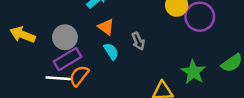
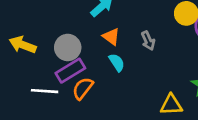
gray arrow: (138, 41) -> (148, 41), moved
white line: (59, 78) -> (45, 91), moved

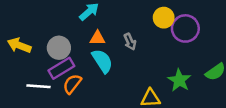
orange triangle: (111, 37) -> (97, 38), turned -35
cyan semicircle: (117, 62) -> (102, 61), size x1.5

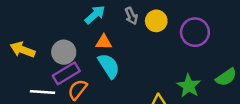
yellow circle: (164, 18) -> (156, 21), moved
gray arrow: (130, 42) -> (131, 16), moved

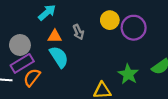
gray arrow: (131, 16) -> (78, 32), moved
yellow circle: (156, 21) -> (110, 20), moved

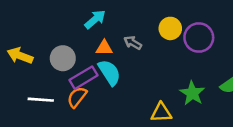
gray arrow: (78, 32) -> (133, 43), turned 144
purple rectangle: (22, 63) -> (83, 78), moved

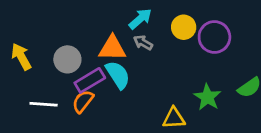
cyan arrow: (95, 19) -> (140, 19), moved
orange triangle: (104, 48) -> (112, 48), size x1.5
yellow arrow: (20, 56) -> (21, 57), turned 40

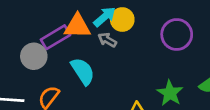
yellow circle: (184, 27) -> (122, 20), moved
orange triangle: (112, 48) -> (77, 26), moved
purple rectangle: (90, 80) -> (56, 37), moved

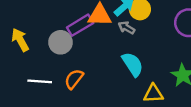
cyan semicircle: (83, 71) -> (133, 64), moved

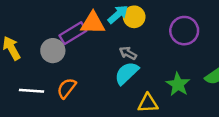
gray arrow: (126, 28) -> (128, 53), moved
cyan semicircle: (133, 64) -> (127, 73), turned -100

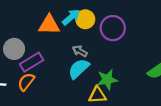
purple circle: (184, 31) -> (113, 28), moved
purple rectangle: (73, 33) -> (32, 62), moved
green star: (178, 84) -> (107, 80), moved, turned 30

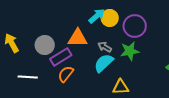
orange triangle: (49, 25) -> (78, 38), moved
green star: (107, 80) -> (130, 51), moved
orange semicircle: (26, 82) -> (66, 74), moved

